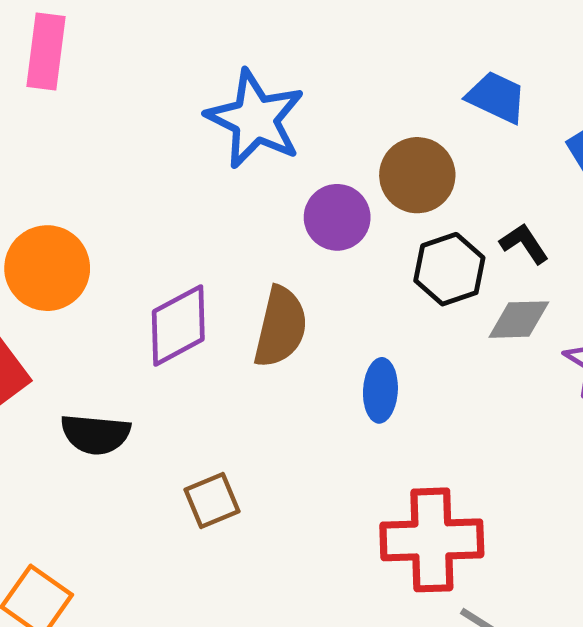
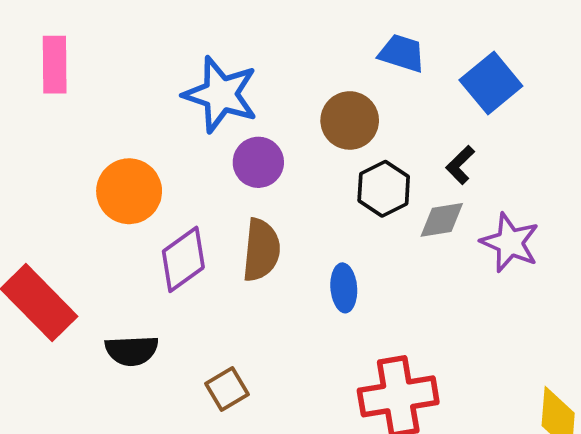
purple circle: (337, 217) -> (258, 162), moved
black L-shape: (524, 244) -> (460, 165), moved, turned -93
orange circle: (47, 268) -> (129, 191), moved

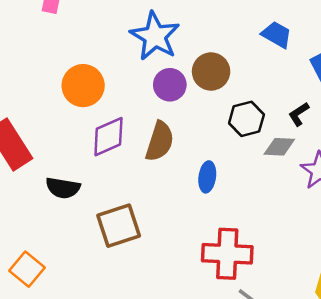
brown circle: (350, 120) -> (211, 72), moved
brown square: (227, 389) -> (119, 226), size x1.6

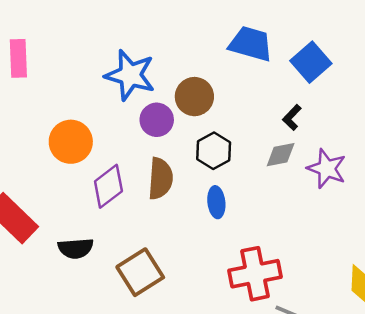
blue trapezoid: (277, 35) -> (251, 44), size x1.4
black hexagon: (246, 119) -> (214, 151), moved

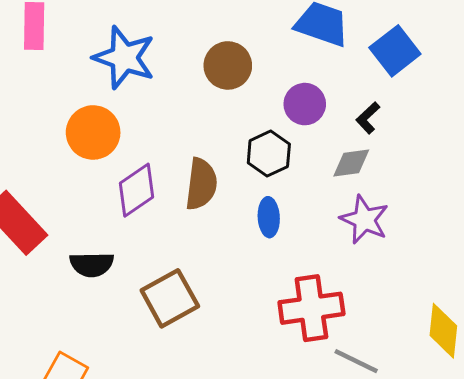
blue star: (130, 75) -> (124, 58), moved
brown circle: (194, 97) -> (228, 65), moved
purple circle: (157, 120) -> (305, 104), moved
purple star: (327, 169) -> (364, 220), moved

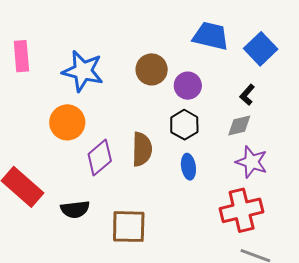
purple circle: (305, 104) -> (188, 86), moved
brown square: (170, 298) -> (129, 227), turned 36
red cross: (311, 308) -> (242, 210), moved

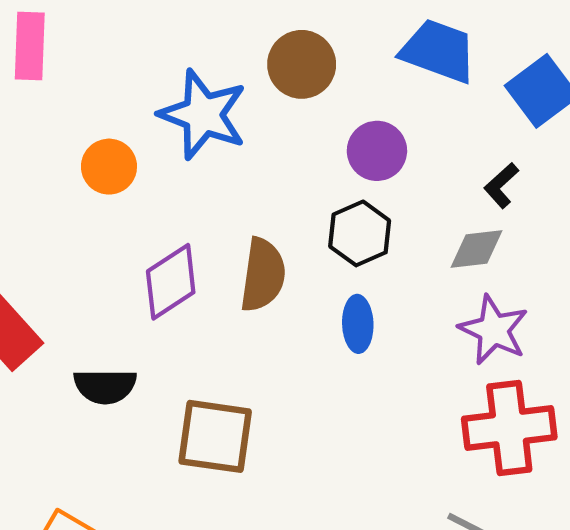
brown circle: (152, 69) -> (302, 64), moved
blue star: (83, 71) -> (203, 115), moved
orange circle: (67, 122) -> (109, 167), moved, size x0.7
red cross: (242, 210) -> (509, 428), moved

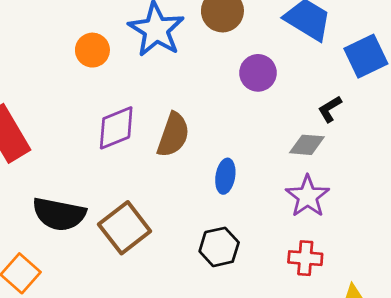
black hexagon: (360, 233) -> (219, 247), moved
black semicircle: (105, 386) -> (59, 214), moved, size x1.4
red cross: (509, 428) -> (305, 258), size x0.6
brown square: (215, 436) -> (125, 228), turned 33

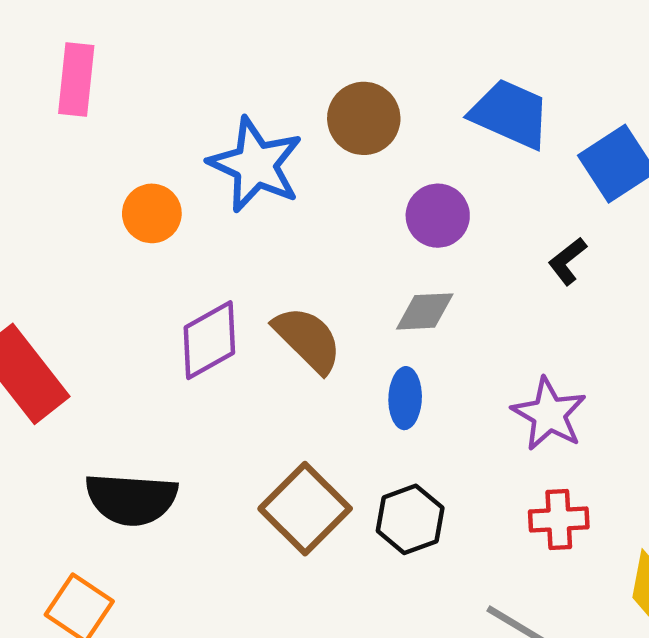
brown semicircle: (173, 135) -> (308, 339), turned -57
gray diamond: (307, 145) -> (425, 311), moved
brown square: (125, 228) -> (305, 509), moved

